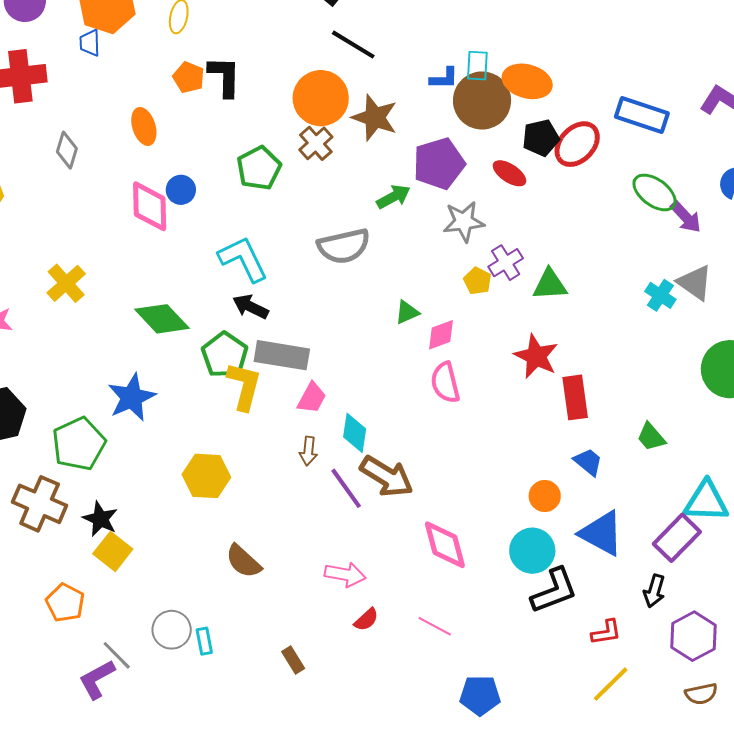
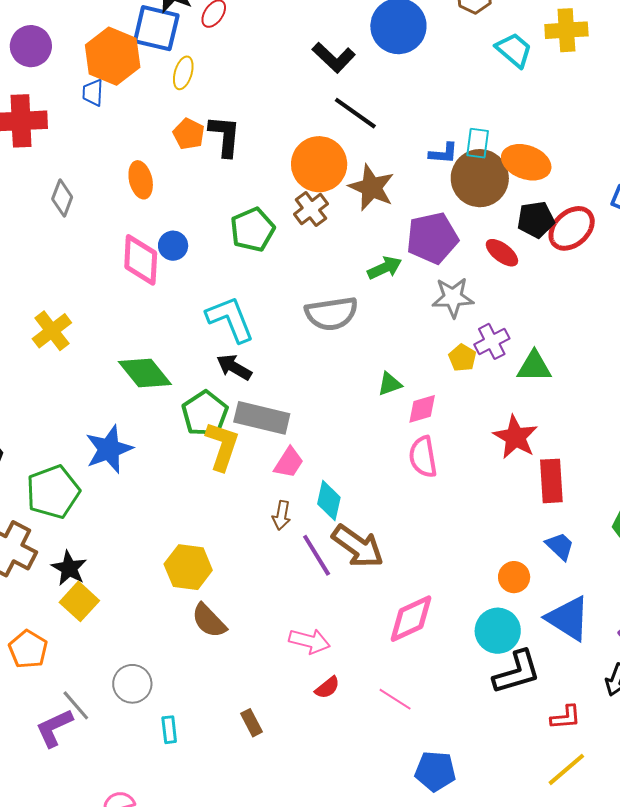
yellow hexagon: (206, 476) -> (188, 567), moved
pink diamond: (445, 545) -> (411, 619), turned 76
cyan rectangle: (204, 641) -> (169, 730), moved

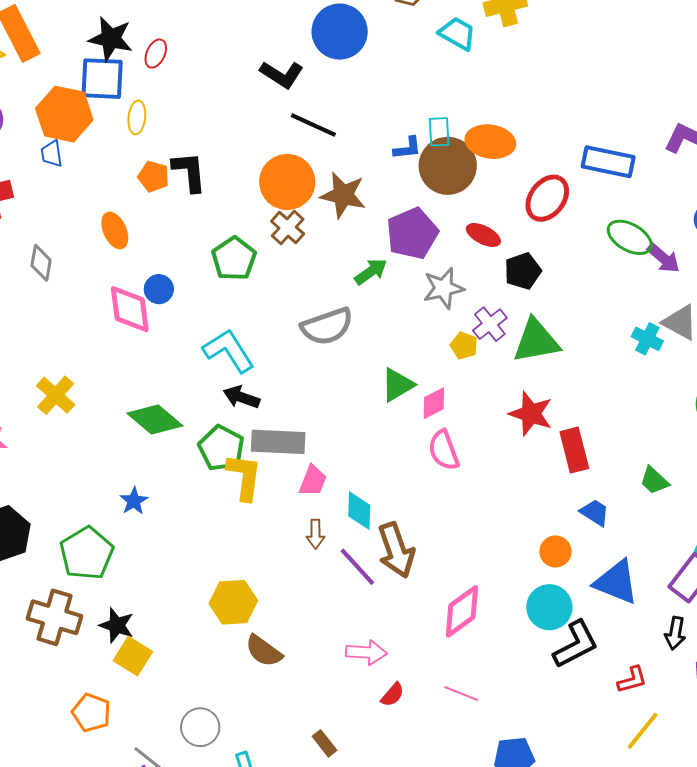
black pentagon: (536, 220) -> (523, 271), moved
green triangle: (534, 367) -> (536, 341), size x1.4
green triangle: (390, 384) -> (397, 385), size x1.4
blue star: (109, 449) -> (134, 501), size x0.6
brown arrow: (358, 546) -> (396, 550), turned 46

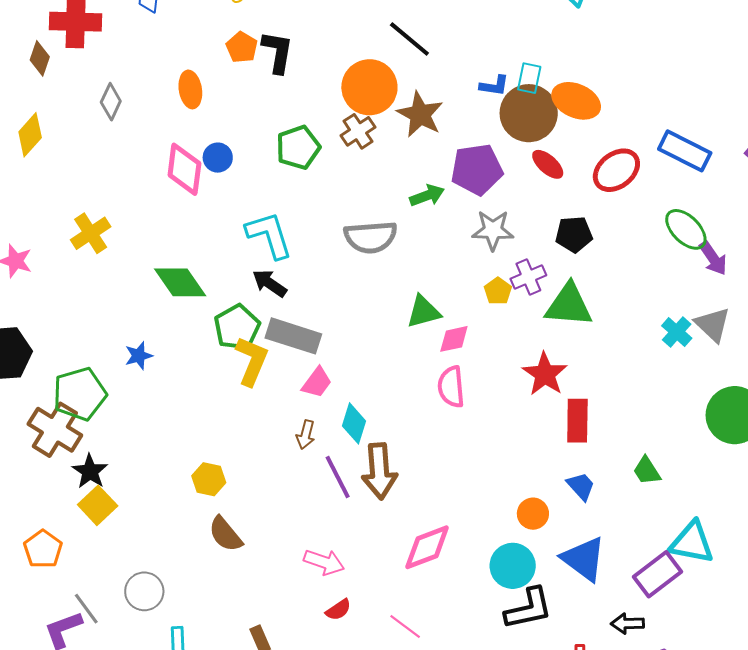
red ellipse: (483, 235) -> (548, 164), moved
yellow hexagon: (233, 602) -> (209, 479), size x0.7
brown cross: (55, 617) -> (55, 430), moved
black arrow: (675, 633) -> (627, 624), turned 64

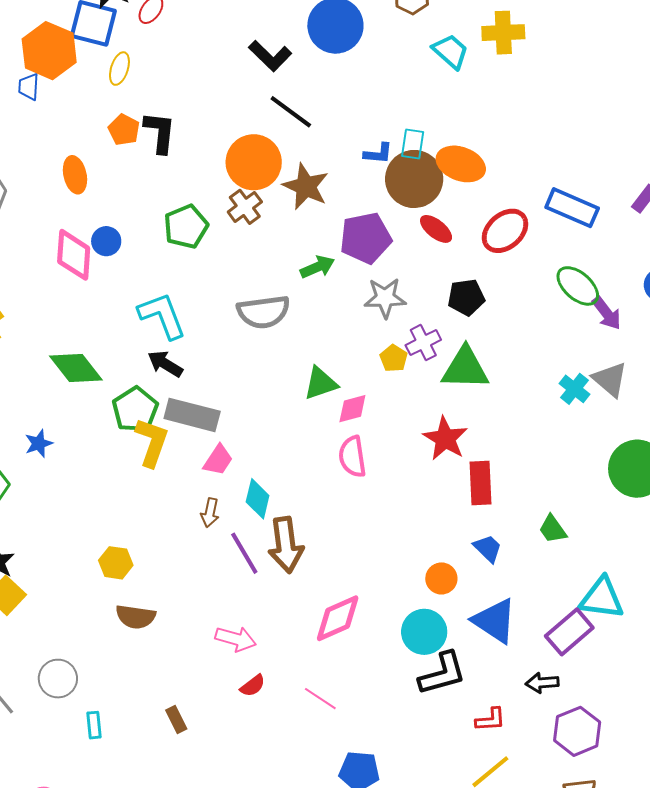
brown semicircle: (225, 534) -> (136, 617), turned -39

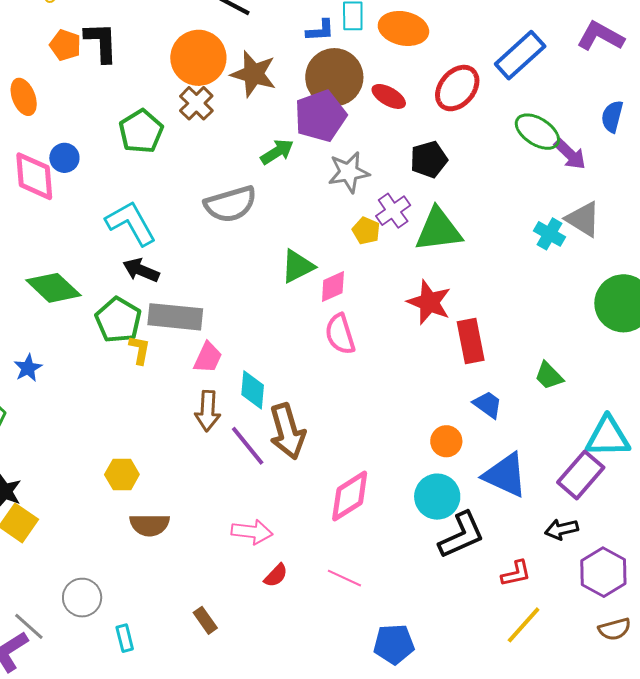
brown circle: (414, 179) -> (334, 77), moved
blue rectangle: (572, 208) -> (520, 55), turned -57
yellow L-shape: (152, 442) -> (140, 350), size x0.6
brown arrow: (210, 513) -> (208, 411), size x1.4

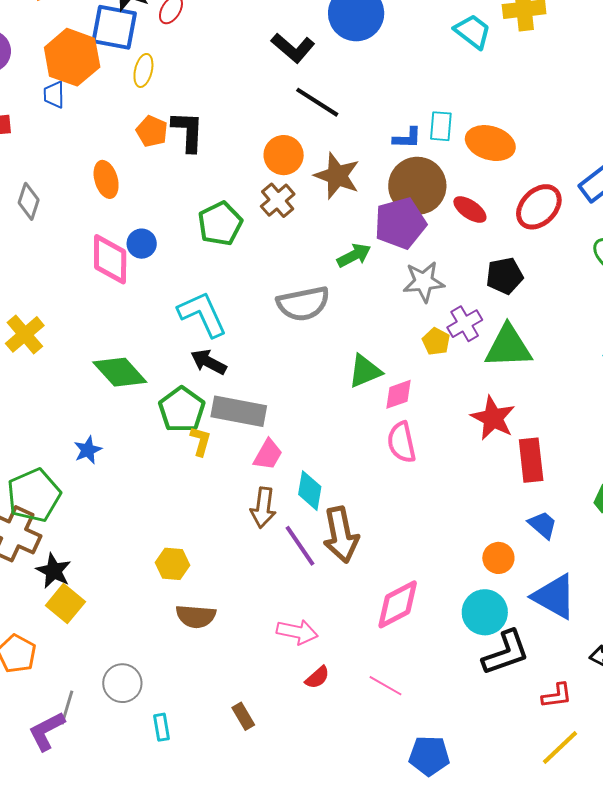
orange circle: (198, 58) -> (284, 155), size x0.7
gray line: (29, 626) -> (67, 708), turned 60

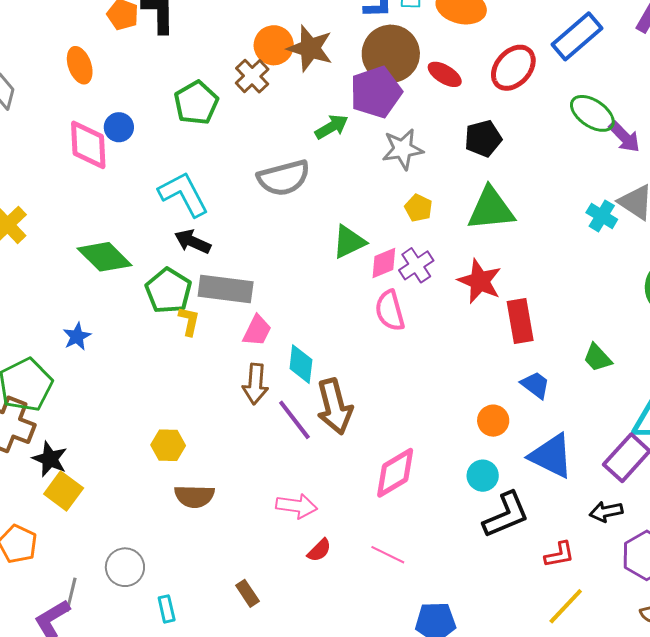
orange circle: (284, 155) -> (274, 45), moved
purple cross: (465, 324) -> (416, 265), moved
cyan circle: (485, 612) -> (483, 476), size x0.7

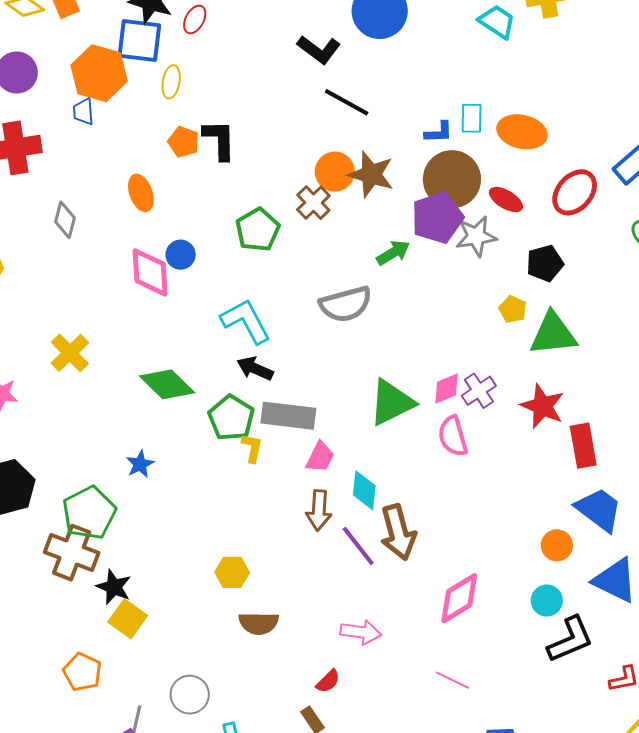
gray star: (403, 149) -> (476, 236), moved
yellow pentagon: (419, 208) -> (513, 309), moved
green triangle: (349, 242) -> (392, 402), moved, size x1.4
blue trapezoid: (535, 385) -> (599, 509), size x1.6
red semicircle: (319, 550) -> (328, 681), moved

